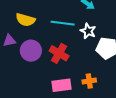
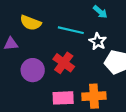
purple circle: (31, 51) -> (33, 70), moved
orange cross: (89, 81) -> (94, 96), size x1.5

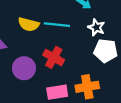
yellow semicircle: (31, 23) -> (29, 24), moved
white star: (98, 41) -> (96, 27), moved

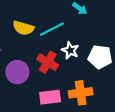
cyan line: (57, 25) -> (52, 29), turned -35
white star: (96, 27) -> (70, 50), moved

